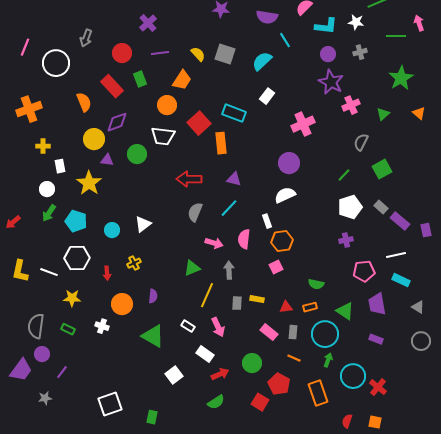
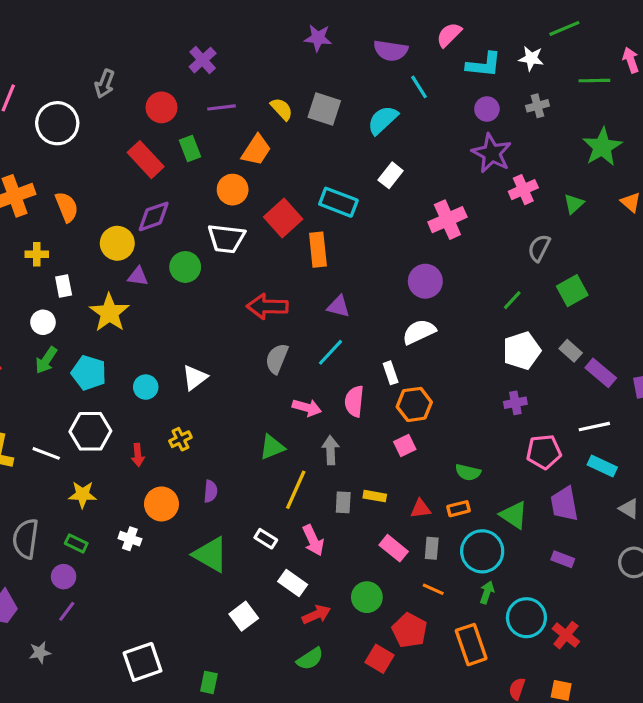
orange semicircle: (84, 102) -> (67, 207), moved
purple circle: (42, 354) -> (64, 577), moved

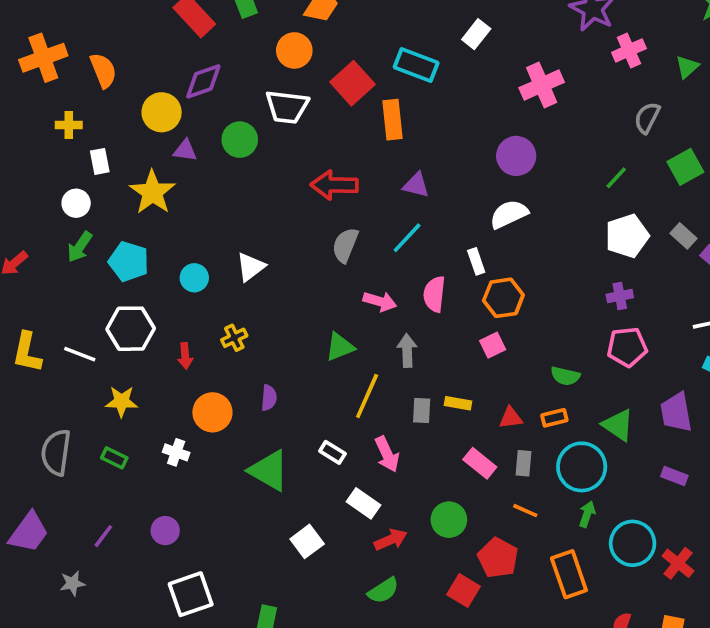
pink pentagon: (544, 452) -> (627, 347), moved
purple circle: (64, 577) -> (165, 531), moved

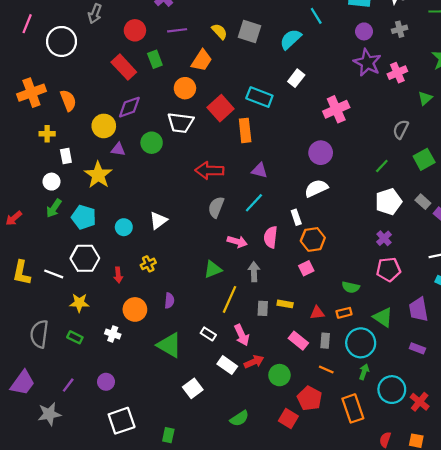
pink cross: (629, 50) -> (397, 73), moved
purple cross: (620, 296) -> (384, 238), turned -32
red arrow: (391, 540) -> (254, 362), moved
gray star: (72, 583) -> (49, 414), size x1.5

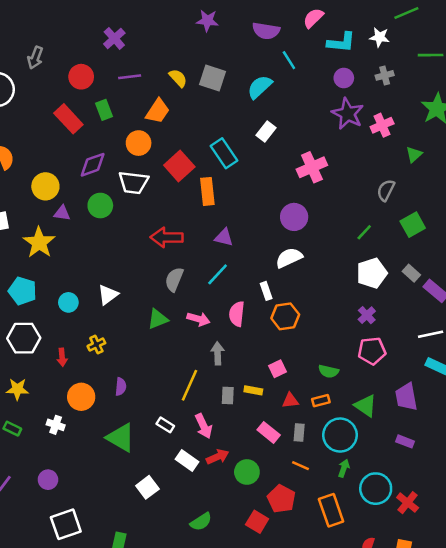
cyan rectangle: (259, 97) -> (224, 153), turned 35
purple diamond: (129, 107) -> (93, 165), moved
pink square: (306, 268) -> (278, 369), moved
green triangle: (213, 269) -> (158, 319), moved

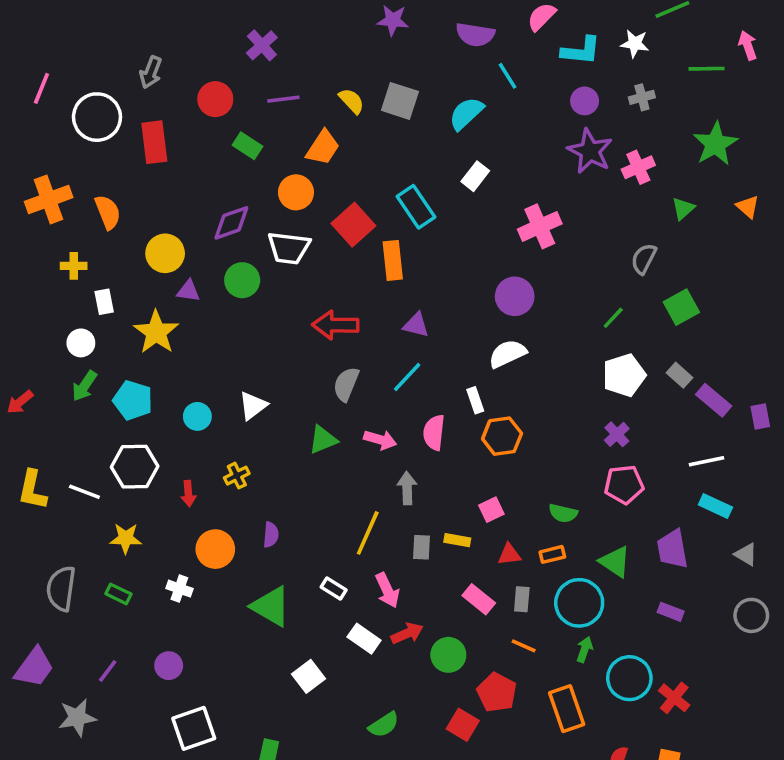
green rectangle: (104, 110) -> (248, 146), turned -36
red rectangle: (68, 119) -> (154, 142), moved, turned 36

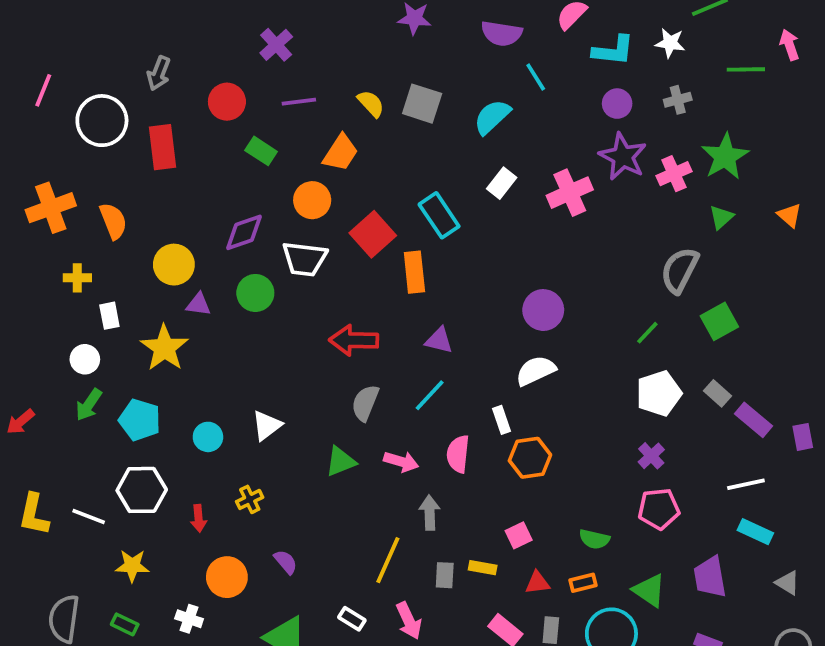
green star: (715, 144) -> (725, 157), moved
pink cross: (540, 226) -> (570, 193), moved
gray semicircle: (644, 259) -> (680, 270), size x1.4
purple semicircle: (271, 535) -> (286, 562), turned -45

